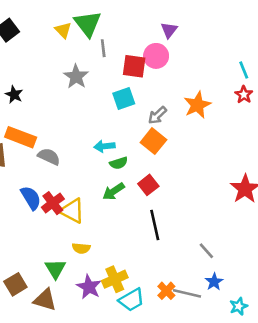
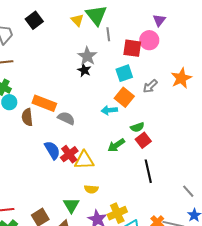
black star: (14, 95) -> (84, 70), moved
orange square: (153, 141) -> (124, 97), moved
green semicircle: (119, 163) -> (137, 127), moved
yellow triangle: (72, 211) -> (84, 160), turned -30

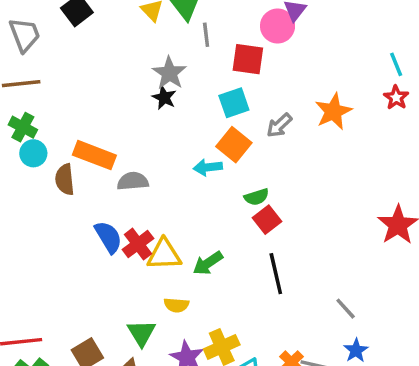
pink circle: (149, 40) -> (278, 26), moved
gray semicircle: (66, 118) -> (133, 181), turned -30
green arrow: (116, 145) -> (208, 263), moved

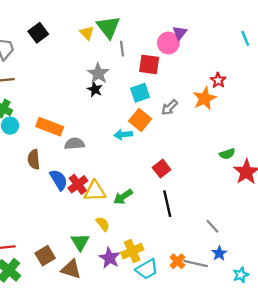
cyan line: (396, 64) -> (245, 38), moved
red star: (396, 97) -> (218, 80), moved
brown semicircle: (65, 179) -> (34, 159), moved
green semicircle: (257, 197) -> (227, 154), moved
yellow semicircle: (176, 305) -> (103, 224), turned -133

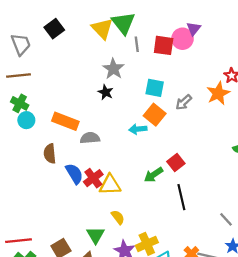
yellow triangle: (87, 33) -> (102, 29), size x1.5
red square: (149, 64) -> (164, 45), moved
black star: (95, 89) -> (106, 92), moved
cyan square: (140, 93) -> (155, 88), turned 30
green arrow: (123, 197) -> (154, 175), moved

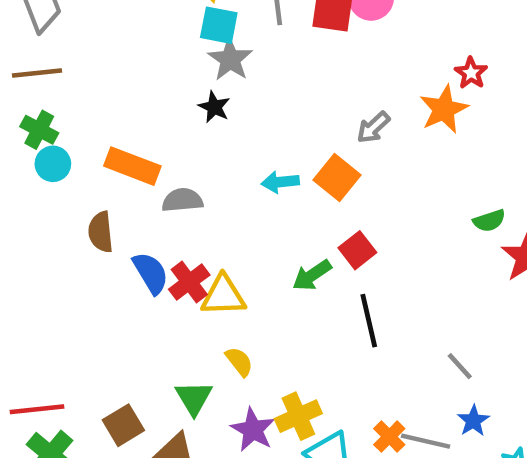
cyan square: (155, 88) -> (219, 25), moved
orange square: (155, 115) -> (337, 177), moved

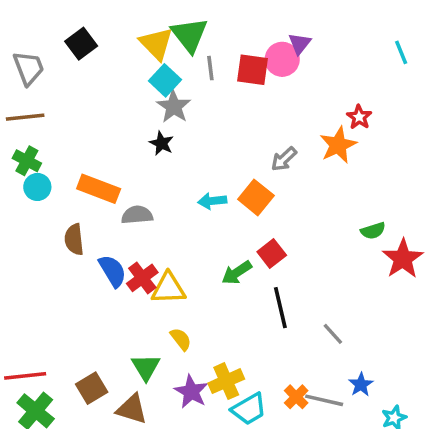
cyan square: (219, 25) -> (165, 80), turned 32
gray line: (460, 366) -> (333, 334), moved

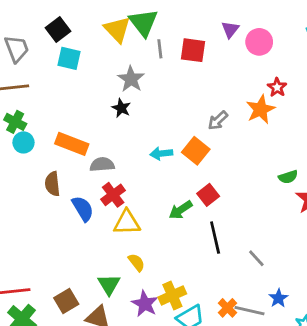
pink circle: (282, 59) -> (259, 42), moved
cyan square: (165, 80) -> (69, 58), moved, turned -30
red cross: (142, 278) -> (113, 195), moved

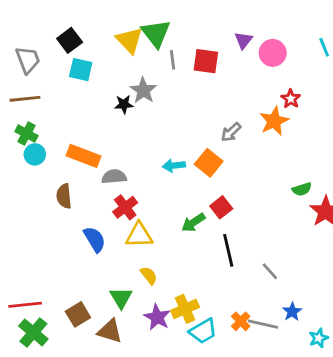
black star: (121, 108) -> (124, 104), moved, turned -30
blue semicircle: (83, 209) -> (95, 239), moved

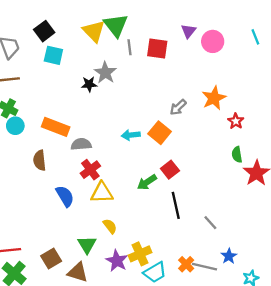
red star: (291, 99) -> (236, 121), moved
green semicircle: (302, 189) -> (237, 155), turned 98

